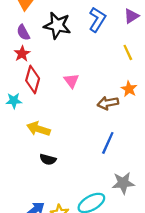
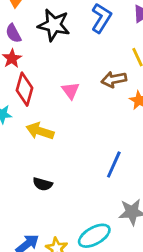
brown arrow: (108, 103) -> (114, 79), moved
yellow arrow: (38, 129) -> (40, 131), moved

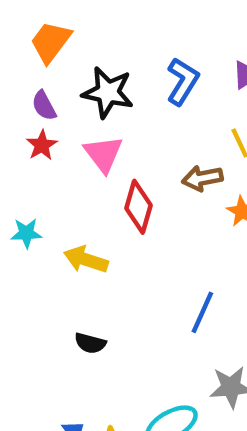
red diamond: (25, 89) -> (139, 207), moved
pink triangle: (71, 91) -> (103, 154), moved, size x1.4

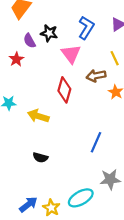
black star: (108, 92) -> (49, 33), size x0.7
purple semicircle: (44, 106) -> (29, 41), moved
pink triangle: (103, 154) -> (71, 54), moved

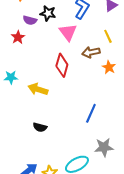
purple semicircle: (29, 41) -> (30, 20), turned -48

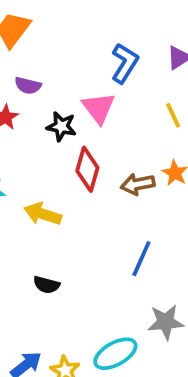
black star: (48, 13) -> (61, 126), moved
brown arrow: (91, 52) -> (138, 184), moved

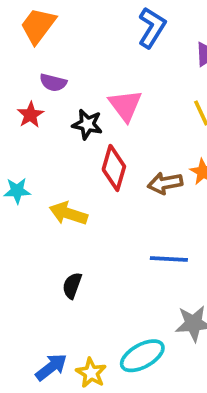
blue L-shape: (125, 63) -> (152, 28), moved
blue line: (141, 259) -> (169, 259), turned 69
black semicircle: (46, 285) -> (72, 286), turned 95

